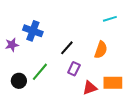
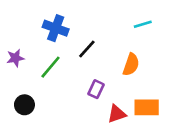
blue cross: (33, 31) -> (56, 28), moved
black line: (67, 48) -> (87, 49), moved
green line: (40, 72) -> (50, 67), moved

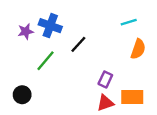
purple star: (15, 58) -> (26, 31), moved
orange semicircle: (131, 65) -> (138, 49), moved
purple rectangle: (96, 89) -> (105, 80), moved

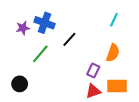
cyan line: (129, 22) -> (114, 20), turned -48
orange semicircle: (138, 49) -> (113, 53), moved

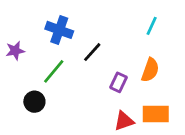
purple star: (23, 28) -> (15, 51), moved
purple rectangle: (93, 70) -> (119, 82), moved
black circle: (20, 84) -> (34, 102), moved

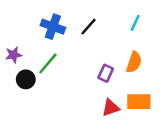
purple star: (15, 51) -> (14, 55), moved
black line: (92, 52) -> (88, 27), moved
black circle: (34, 102) -> (26, 79), moved

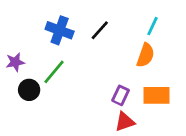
orange semicircle: (134, 62) -> (146, 55), moved
purple rectangle: (106, 73) -> (121, 95), moved
orange rectangle: (139, 102) -> (157, 95), moved

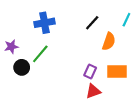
cyan line: (152, 26) -> (126, 20), moved
blue cross: (60, 30) -> (44, 23), turned -30
black line: (100, 30) -> (92, 23), moved

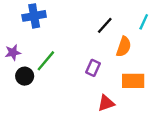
blue cross: (44, 23) -> (34, 16), moved
purple rectangle: (90, 72) -> (93, 68), moved

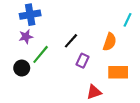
black line: (105, 25) -> (71, 41), moved
purple star: (13, 53) -> (26, 37), moved

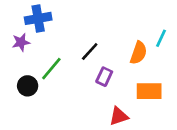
cyan line: (127, 20) -> (161, 38), moved
purple star: (26, 37) -> (21, 42), moved

